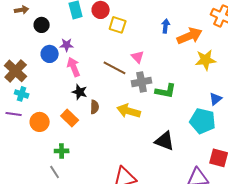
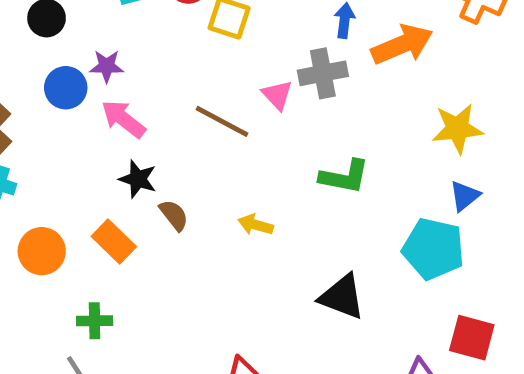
yellow star: (206, 60) -> (457, 129), moved
pink arrow: (74, 67) -> (123, 119), turned -30
gray cross: (142, 82) -> (323, 73), moved
brown semicircle: (95, 107) -> (174, 215), turned -40
yellow arrow: (129, 111) -> (256, 225), size x0.6

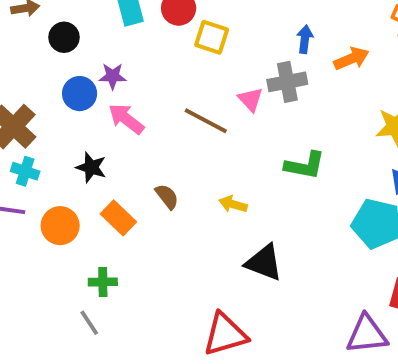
orange arrow: (402, 44) -> (351, 59), size x0.7
black star: (138, 179) -> (91, 167), moved
black triangle: (342, 297) -> (264, 263), moved

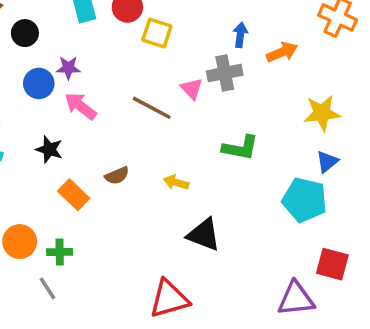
brown semicircle: (167, 196) -> (117, 176), turned 105
orange circle: (60, 226) -> (20, 242), moved

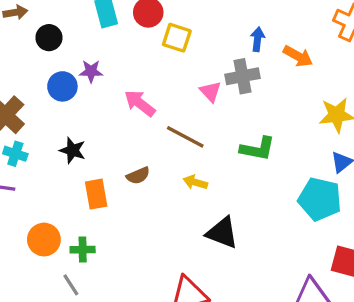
orange arrow: (282, 52) -> (298, 56), turned 52
pink arrow: (80, 106) -> (140, 103), moved
brown line: (152, 108) -> (185, 137), moved
orange rectangle: (74, 195) -> (96, 194), turned 36

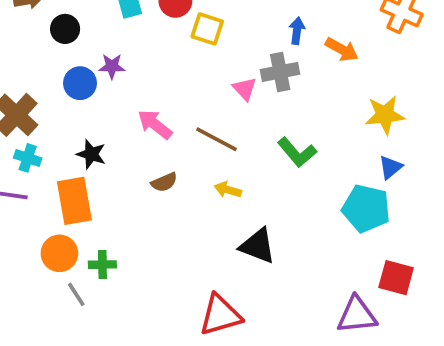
pink arrow: (140, 103) -> (155, 124), moved
green L-shape: (258, 149) -> (297, 152), turned 39
orange rectangle: (96, 194) -> (74, 201), moved, size x1.4
gray line: (71, 285) -> (76, 294), moved

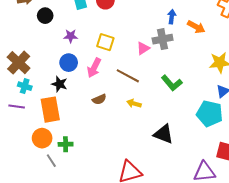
yellow square: (207, 29) -> (105, 42), moved
blue circle: (80, 83) -> (69, 63), moved
pink triangle: (245, 89) -> (143, 48), turned 40
pink arrow: (155, 124) -> (94, 68), turned -102
black triangle: (258, 246) -> (164, 134), moved

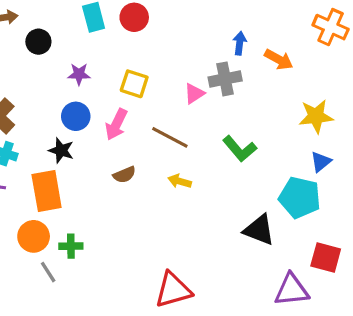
black triangle: (164, 134) -> (259, 230), moved

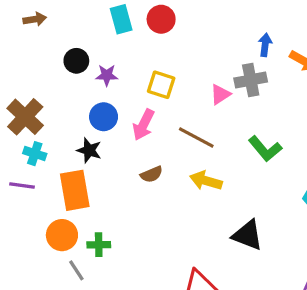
black circle: (38, 42) -> (76, 61), moved
yellow arrow: (180, 181) -> (206, 181), size x1.4
black triangle: (259, 230) -> (247, 235), moved

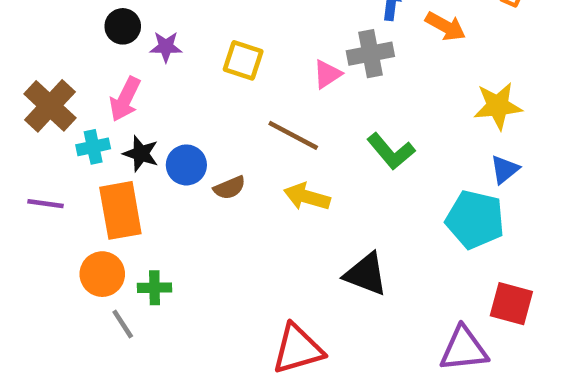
blue circle: (104, 117) -> (186, 165), moved
pink arrow: (144, 125) -> (125, 99), moved
cyan cross: (35, 154) -> (93, 147), moved, turned -30

